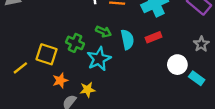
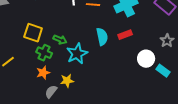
green arrow: (103, 32) -> (60, 40), moved
green cross: (75, 43) -> (44, 53), moved
yellow square: (47, 54) -> (33, 33), moved

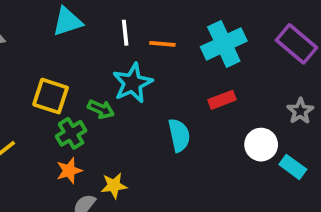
cyan semicircle: (102, 37) -> (179, 135), moved
green cross: (44, 53) -> (71, 133), turned 35
cyan star: (77, 54) -> (133, 83), moved

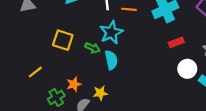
red rectangle: (222, 100) -> (176, 42), moved
green cross: (71, 133) -> (56, 97), moved
cyan semicircle: (179, 135) -> (111, 60), moved

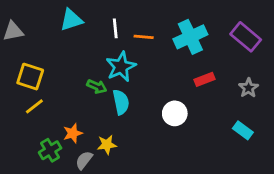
yellow square: (63, 40) -> (30, 77), moved
white circle: (187, 69) -> (175, 113), moved
yellow line: (35, 72) -> (34, 106), moved

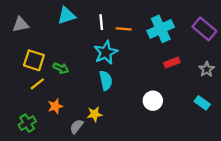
green arrow: (97, 86) -> (61, 68), moved
white circle: (175, 113) -> (153, 101), moved
orange star: (73, 133) -> (55, 106), moved
green cross: (50, 150) -> (27, 123), moved

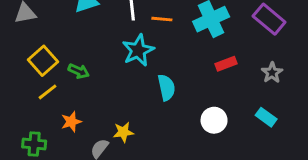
yellow square: (34, 60) -> (43, 61), turned 30
cyan semicircle: (106, 80) -> (166, 87), moved
white circle: (153, 101) -> (214, 120), moved
green cross: (27, 123) -> (34, 144), turned 36

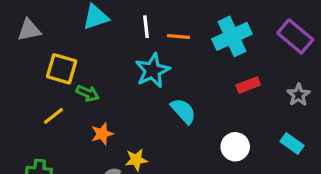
yellow square: (43, 61) -> (62, 69), moved, turned -32
cyan semicircle: (166, 87) -> (183, 111), turned -30
orange star: (71, 122) -> (102, 134), moved

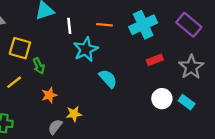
white line: (146, 27) -> (69, 26), moved
green arrow: (88, 93) -> (39, 66), turned 42
gray star: (298, 95) -> (191, 67), size x1.5
white circle: (235, 147) -> (162, 99), moved

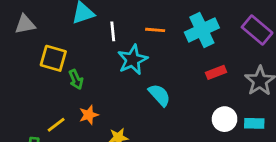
yellow line: (14, 82) -> (56, 125), moved
cyan rectangle: (187, 102) -> (254, 123), turned -35

